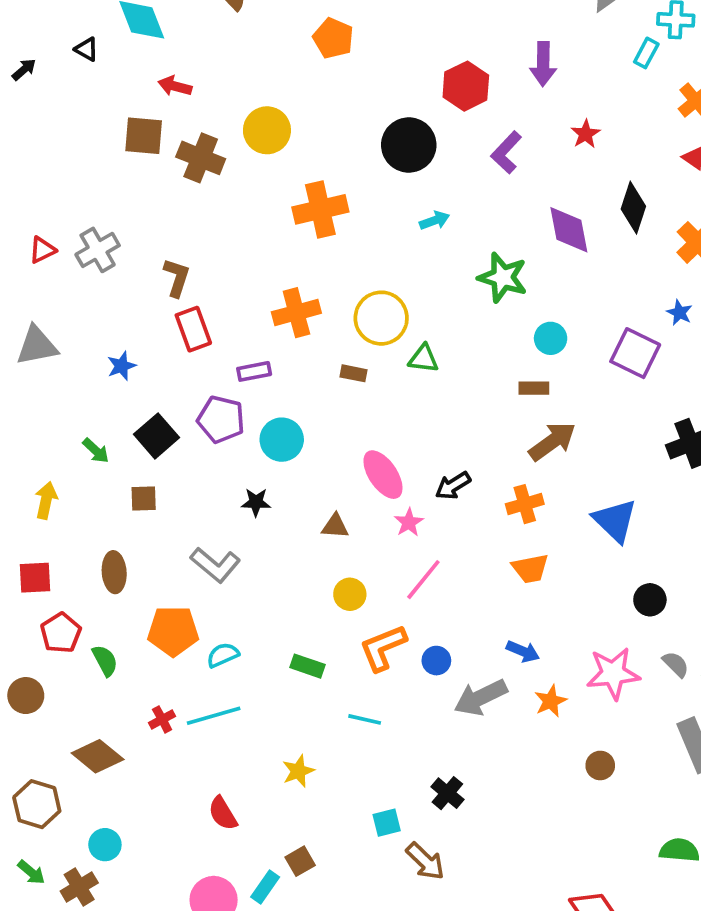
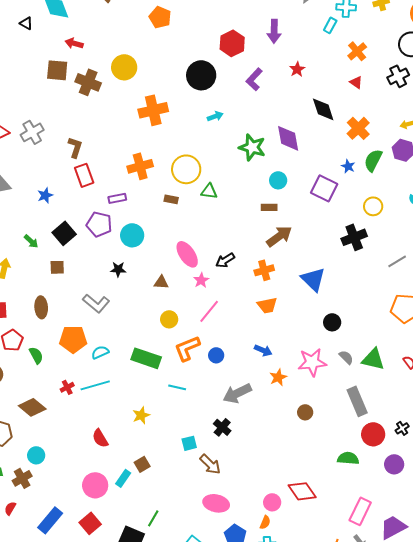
black diamond: (633, 208) -> (323, 109), turned -36
purple diamond: (569, 230) -> (288, 138), moved
green rectangle: (307, 666) -> (146, 358), size x1.6
gray arrow: (481, 697) -> (237, 393), moved

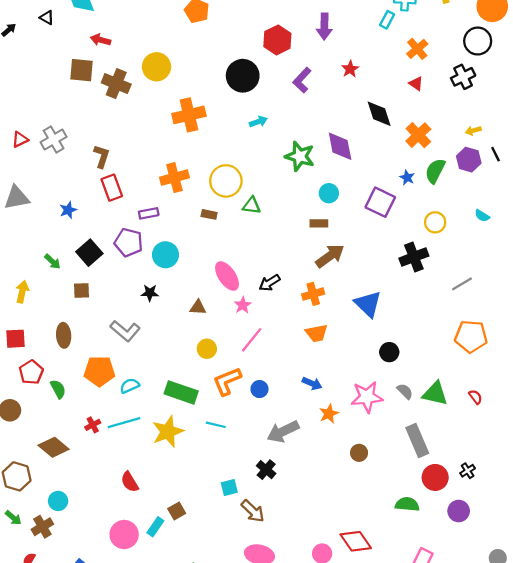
yellow star: (141, 415) -> (168, 432), moved, size x1.6

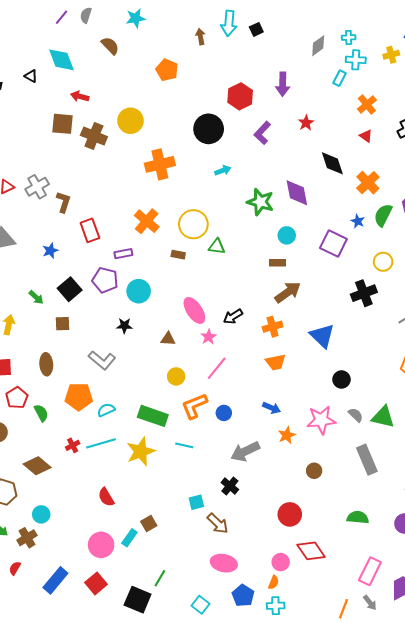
brown L-shape: (102, 156) -> (64, 202), moved
orange cross: (174, 178) -> (147, 221), turned -35
red circle: (435, 477) -> (290, 514), moved

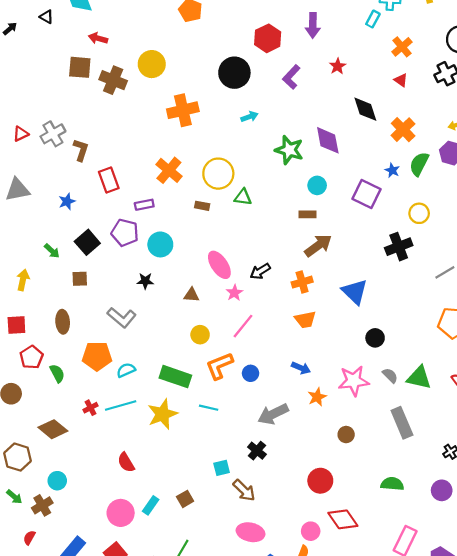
brown square: (149, 524) -> (185, 499), moved

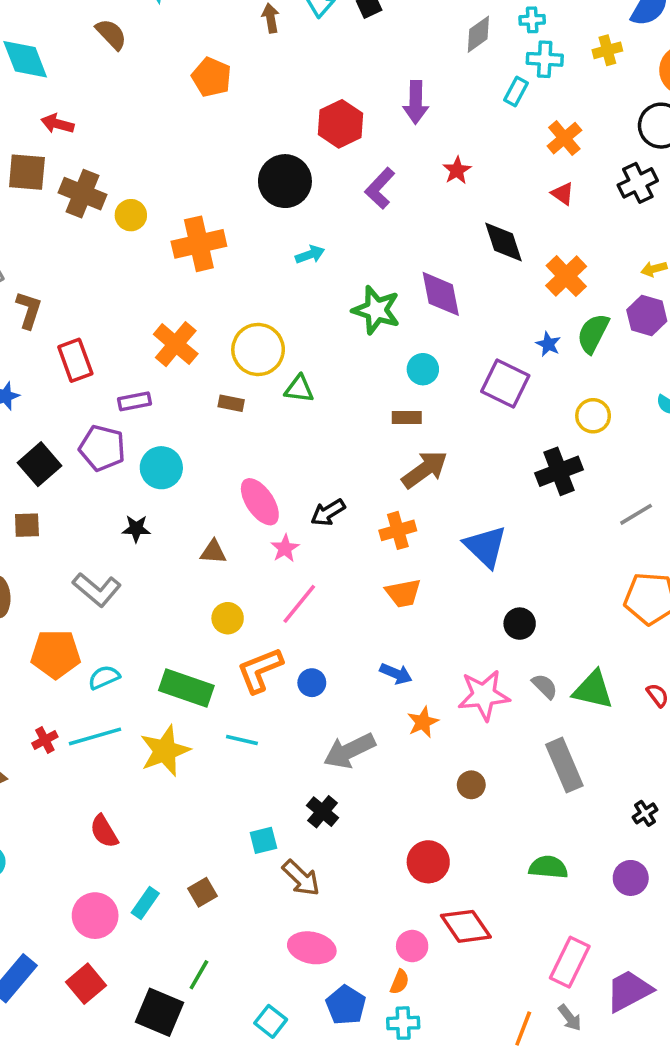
yellow circle: (152, 64) -> (131, 215), moved, size x0.7

